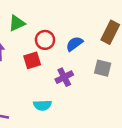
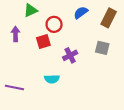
blue semicircle: (74, 44) -> (81, 13), moved

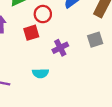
gray square: (102, 48) -> (95, 40), turned -32

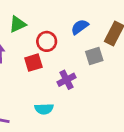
gray square: (95, 40) -> (94, 56), moved

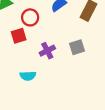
gray square: (94, 56) -> (77, 47), moved

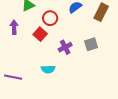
red square: (19, 36) -> (40, 34), turned -32

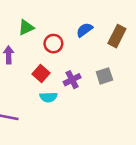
red square: (40, 34) -> (41, 73), moved
cyan semicircle: (48, 69) -> (48, 97), moved

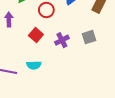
cyan semicircle: (48, 97) -> (34, 65), moved

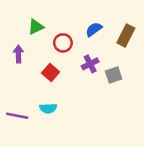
purple cross: (62, 40) -> (90, 64), moved

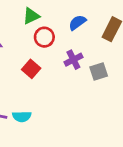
green triangle: (36, 27) -> (31, 16), moved
cyan semicircle: (48, 108) -> (22, 117), moved

